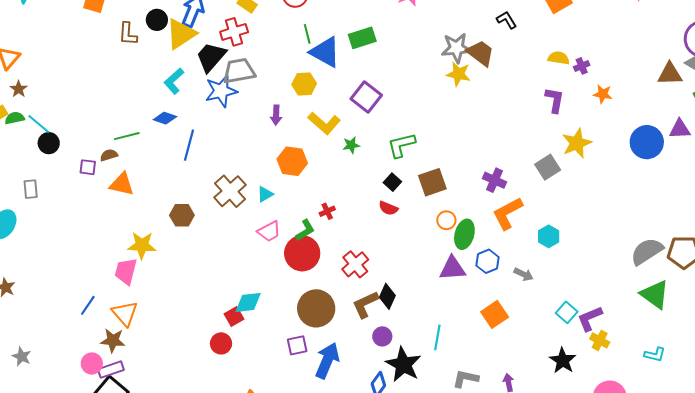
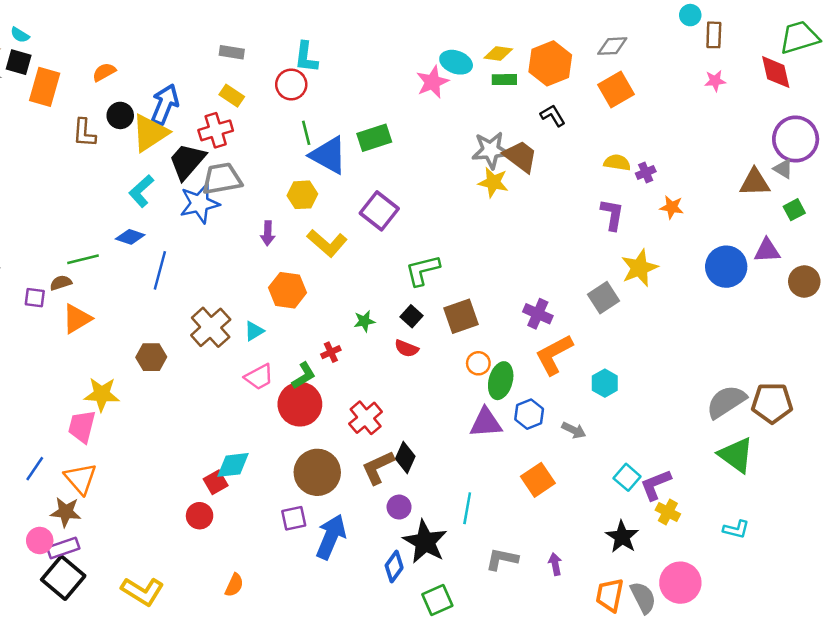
green star: (351, 145) -> (364, 321), moved
orange triangle: (122, 184) -> (77, 319), turned -44

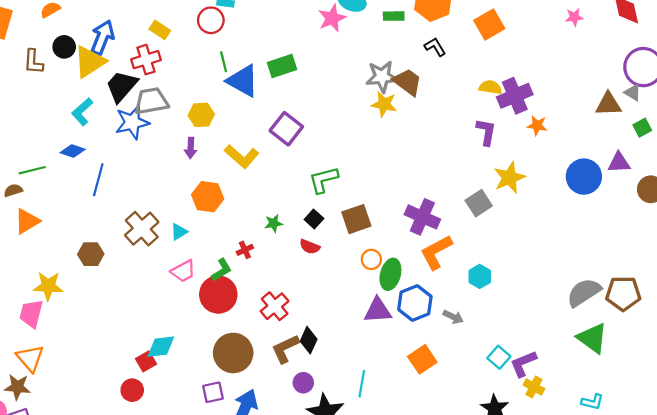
purple cross: (646, 172) -> (515, 96), size x2.0
yellow hexagon: (302, 195) -> (201, 115), moved
purple cross: (538, 314) -> (422, 217), size x1.4
blue hexagon: (529, 414) -> (415, 303), size x1.4

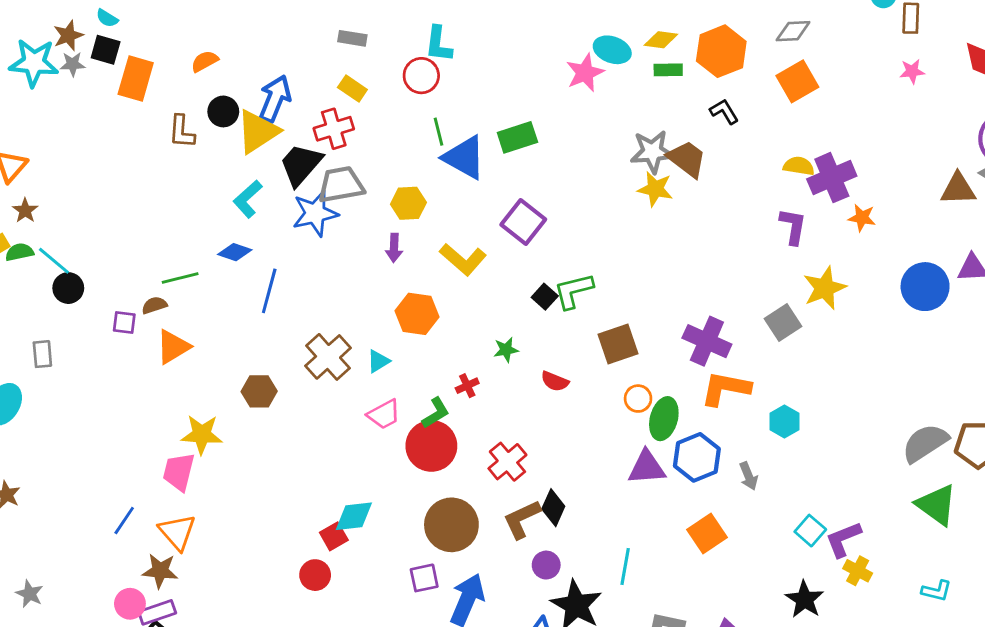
black square: (314, 219) -> (545, 297), moved
orange L-shape: (436, 252) -> (726, 388), turned 39
gray arrow: (453, 317) -> (749, 476), turned 42

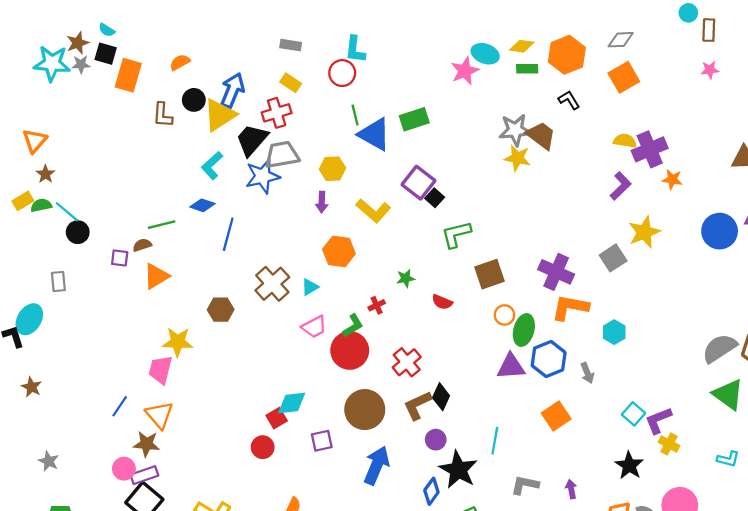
purple L-shape: (793, 226) -> (621, 186), turned 36
black square: (545, 297) -> (435, 198), moved
purple square: (424, 578) -> (322, 441), moved

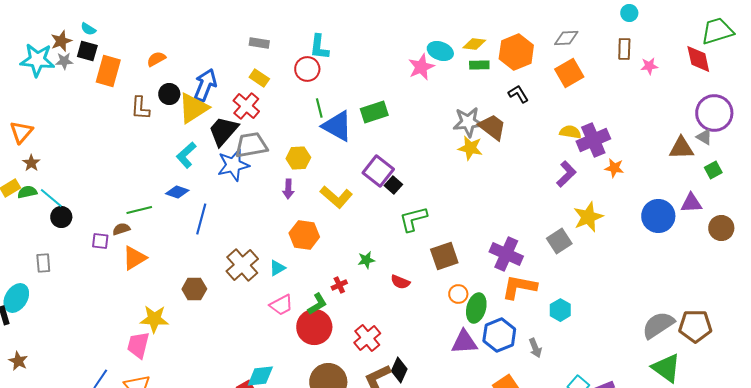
brown rectangle: (709, 30) -> (624, 49), moved
red cross: (277, 113) -> (246, 106), turned -32

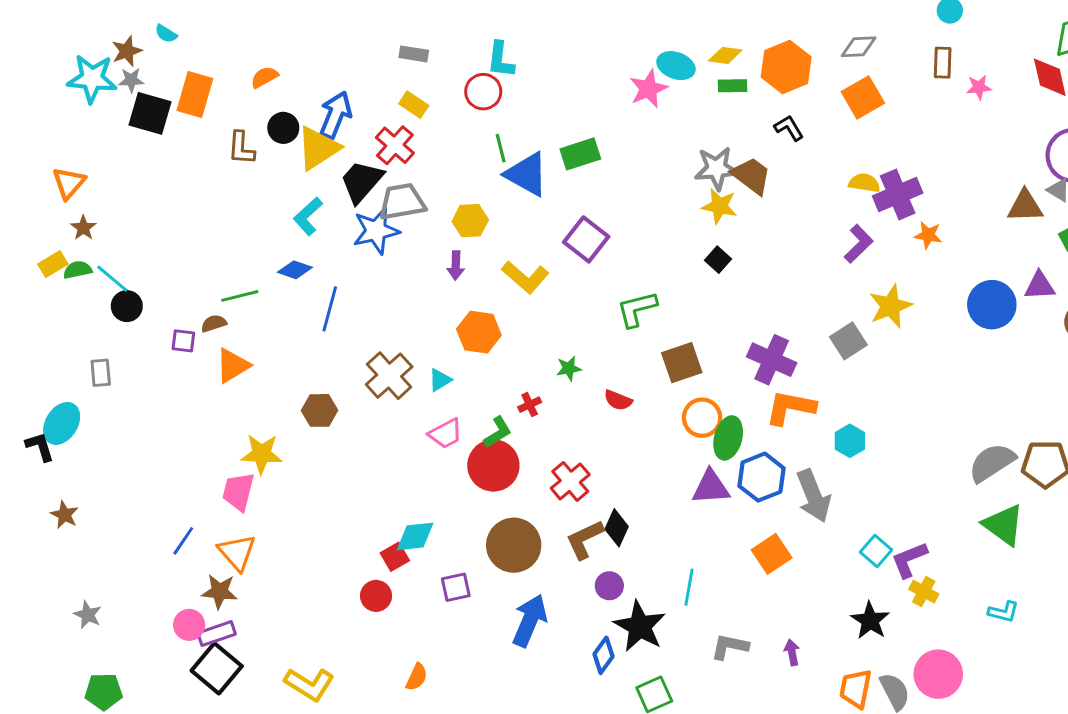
black square: (87, 51) -> (150, 113), moved, size x1.4
black square: (393, 185) -> (718, 260), moved
orange circle: (458, 294) -> (702, 418), size x1.4
gray arrow: (535, 348) -> (814, 496), size x1.8

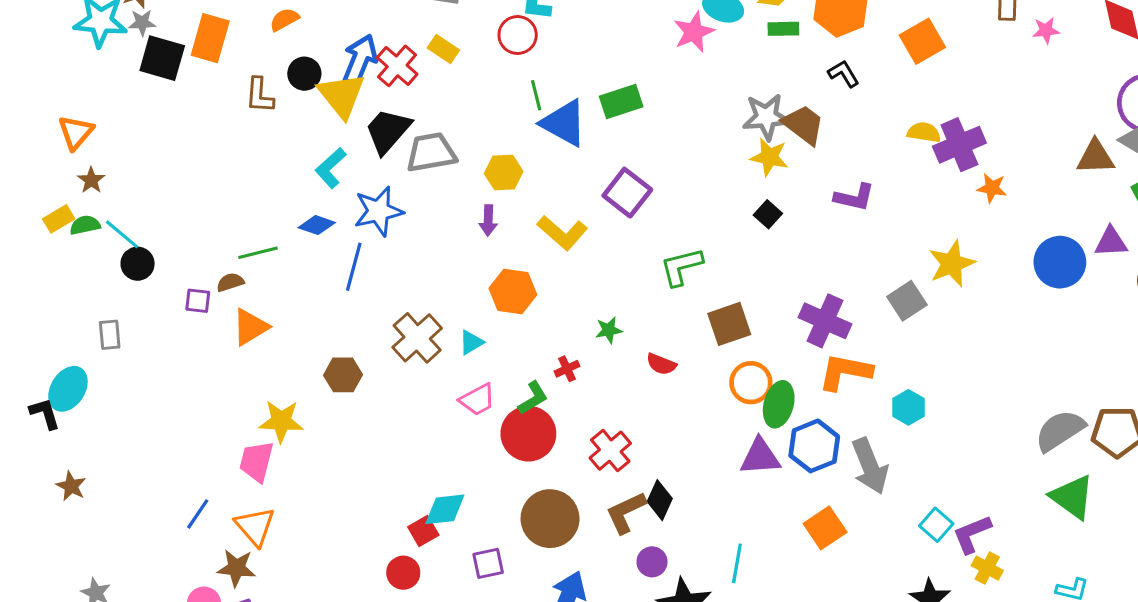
red cross: (395, 145) -> (397, 66), moved
yellow triangle: (318, 148) -> (341, 95), turned -36
blue star: (376, 231) -> (379, 211), moved
purple L-shape: (859, 244) -> (854, 197), moved, turned 57

